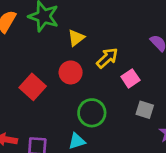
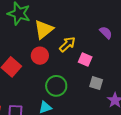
yellow triangle: (76, 38) -> (44, 29), size x1.5
pink square: (130, 78) -> (85, 60), turned -32

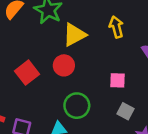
yellow arrow: (67, 44) -> (116, 27), moved, turned -72
pink square: (85, 60) -> (117, 80), turned -32

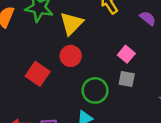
pink square: (117, 80) -> (126, 54), turned -35
gray square: (126, 111) -> (127, 79), moved

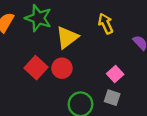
red square: (38, 74) -> (36, 68), moved

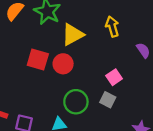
red square: (36, 68) -> (38, 59), turned -35

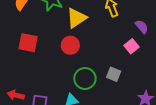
red square: (38, 59) -> (28, 43), moved
pink square: (114, 77) -> (132, 46), moved

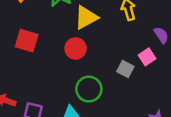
gray square: (114, 74) -> (125, 69), moved

